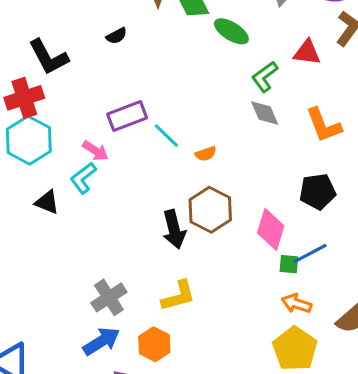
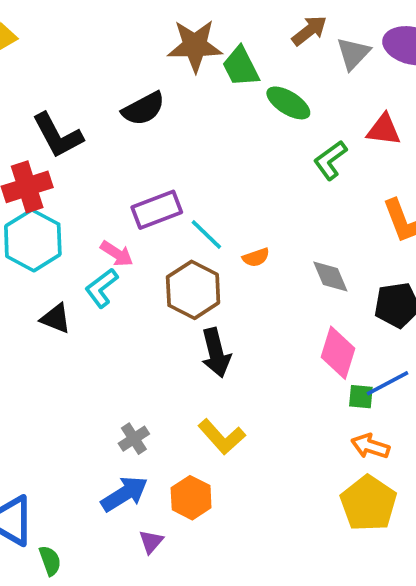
black semicircle: (117, 36) -> (143, 109), size x1.6
gray diamond: (265, 113) -> (330, 277), moved
brown hexagon: (210, 210) -> (193, 290), moved
yellow L-shape: (179, 296) -> (222, 437), turned 63
gray cross: (109, 297) -> (134, 439), size x0.7

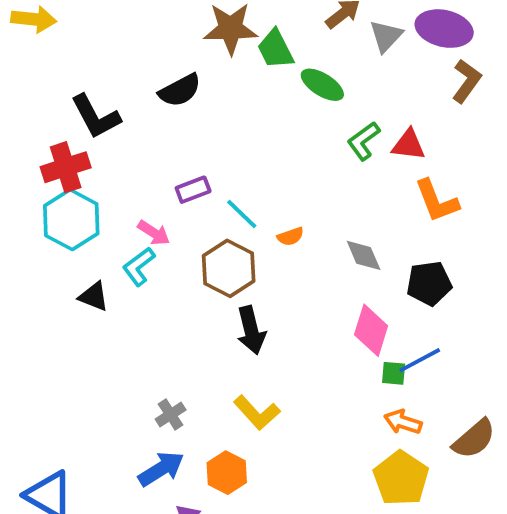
red triangle: (384, 130) -> (409, 145), moved
purple rectangle: (157, 210) -> (193, 190), size x0.7

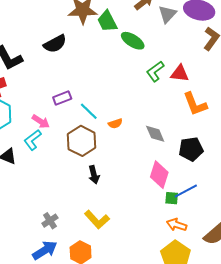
black arrow: (251, 330) -> (94, 175), size x0.7

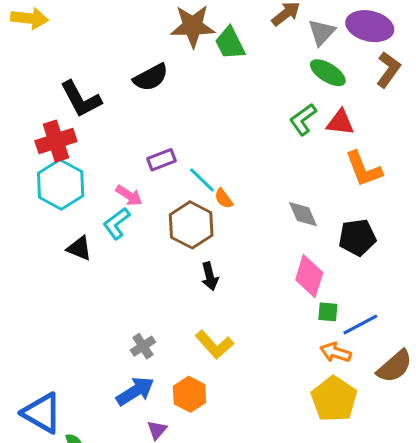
green ellipse: (133, 41) -> (328, 73), moved
orange semicircle: (115, 124) -> (224, 199), moved, turned 72
blue line: (186, 191) -> (360, 324), moved

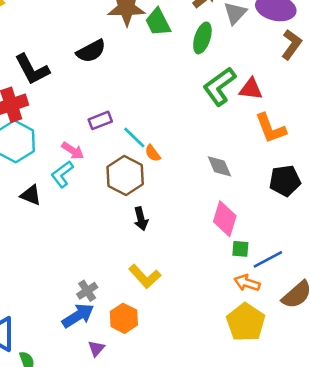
green ellipse: (328, 73) -> (202, 38), moved, turned 76
green L-shape: (303, 119) -> (219, 86), size x1.4
black pentagon: (357, 237) -> (285, 181), moved
gray cross: (143, 346) -> (87, 291), moved

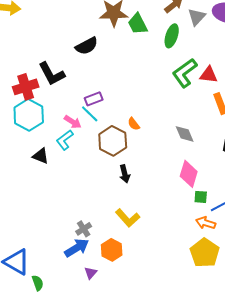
black L-shape: (32, 69) -> (52, 74), moved
cyan line: (134, 138) -> (90, 114), moved

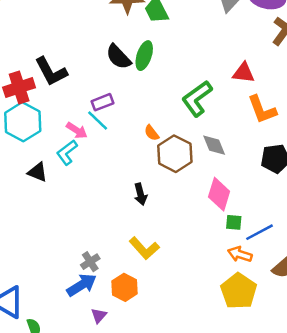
green ellipse: (172, 36) -> (144, 56), moved
black semicircle: (87, 46) -> (118, 57), moved, turned 75
green L-shape: (185, 73) -> (197, 98), moved
brown hexagon: (113, 141) -> (175, 154), moved

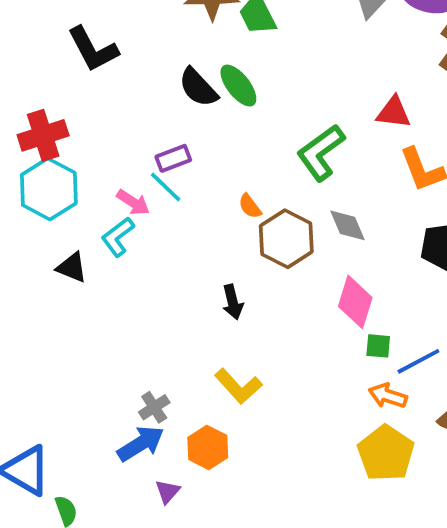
green ellipse: (144, 56) -> (238, 86), turned -56
black L-shape: (51, 72) -> (93, 49), moved

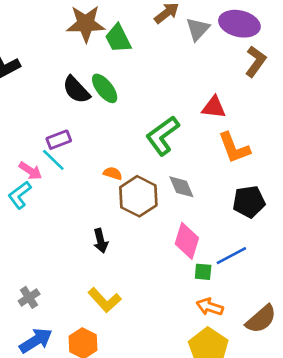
orange semicircle: (250, 206) -> (113, 173), turned 144
blue line: (418, 361) -> (231, 256), moved
gray cross: (154, 407) -> (29, 297), moved

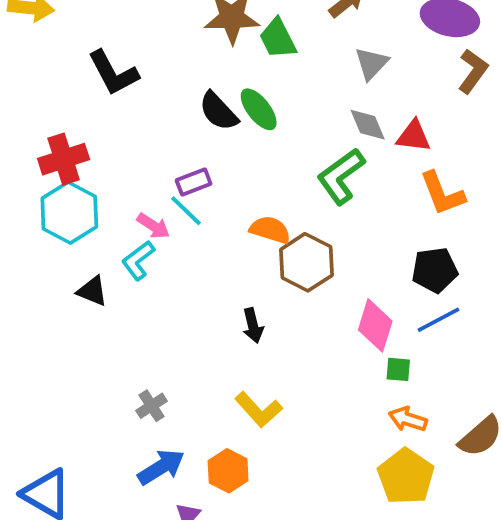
gray triangle: (198, 29) -> (371, 63), moved
orange semicircle: (113, 173) -> (270, 230), size x1.5
gray diamond: (181, 187) -> (368, 125), moved
black pentagon: (249, 202) -> (435, 270), moved
blue line: (231, 256) -> (438, 320), moved

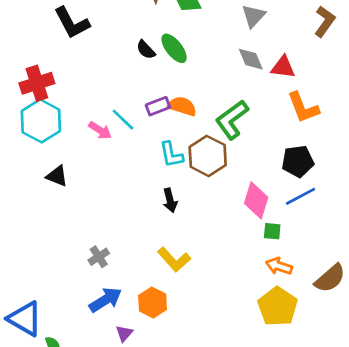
black semicircle: (218, 111) -> (146, 50), size x0.7
green L-shape: (341, 176) -> (232, 120), moved
purple rectangle: (194, 182) -> (158, 106), moved
orange semicircle: (270, 230) -> (182, 106), moved
cyan L-shape: (138, 260) -> (171, 155), moved, turned -64

